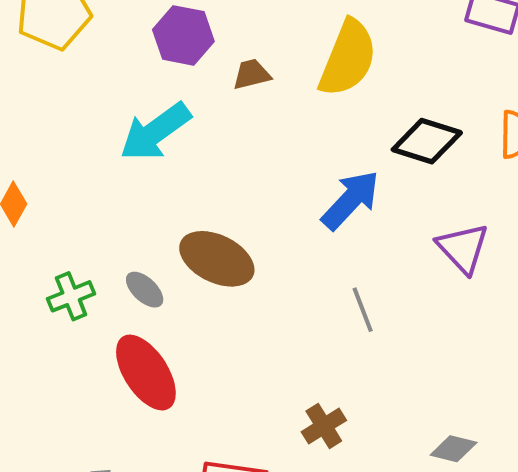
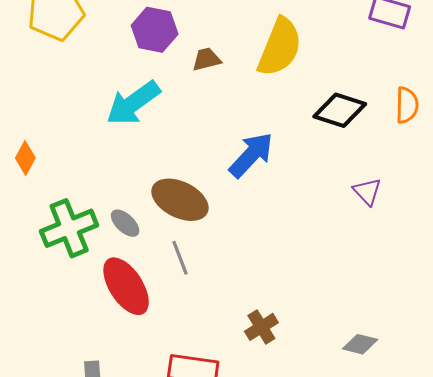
blue arrow: (351, 200) -> (251, 155), moved
purple triangle: (463, 248) -> (367, 192), size x0.7
green cross: (71, 296) -> (69, 228), size x1.6
gray line: (363, 310) -> (180, 258), moved

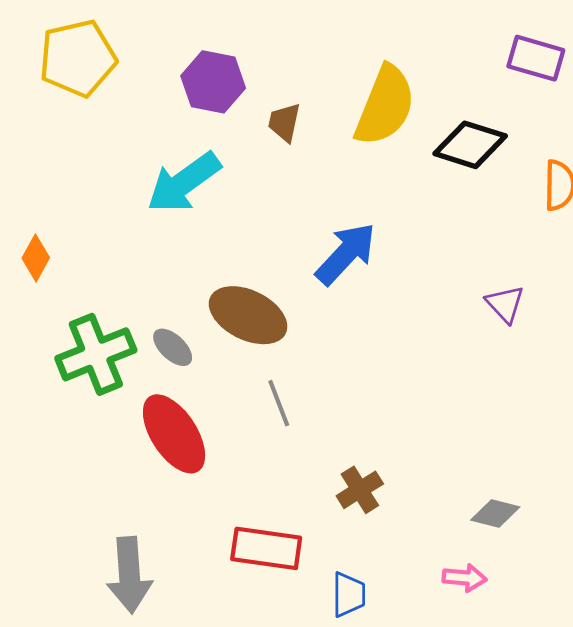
brown trapezoid: (206, 59) -> (284, 122), turned -64
black diamond: (340, 110) -> (470, 145), moved
gray line: (180, 258) -> (279, 403), moved

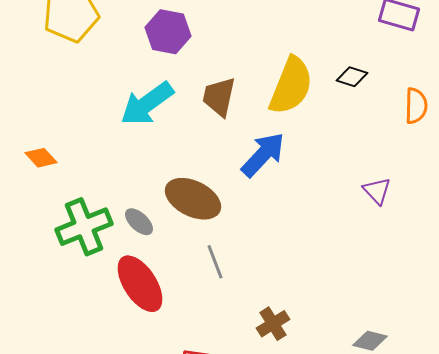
yellow semicircle: (385, 106) -> (291, 86), moved
brown trapezoid: (284, 122) -> (219, 97), moved, size x1.4
black diamond: (470, 145) -> (352, 77), size x0.6
orange diamond: (36, 258) -> (41, 158), turned -72

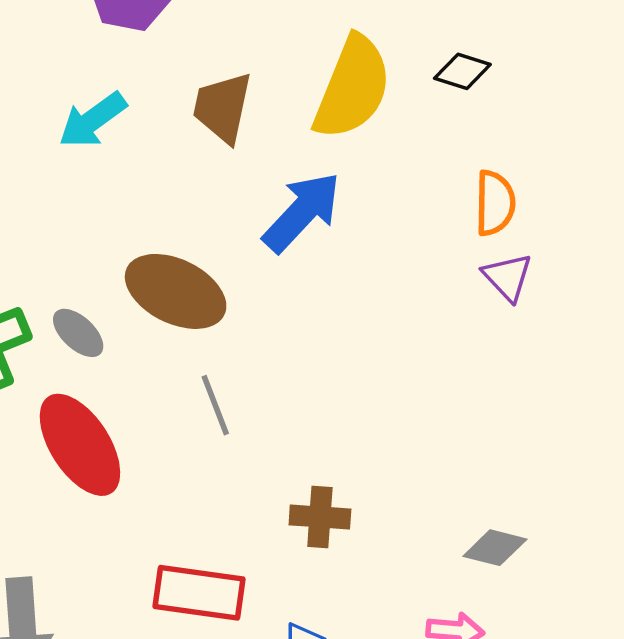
cyan arrow: (147, 104) -> (93, 120), size x0.7
orange semicircle: (416, 106) -> (495, 203), moved
brown cross: (273, 324) -> (320, 517), turned 36

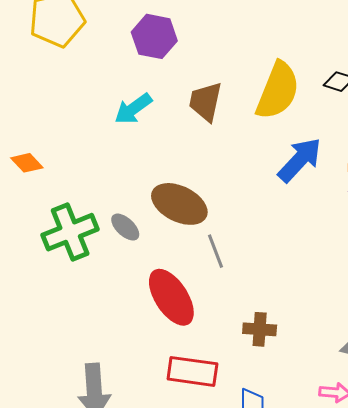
blue arrow: (302, 212) -> (300, 160), moved
gray line: (215, 405) -> (215, 251), moved
red ellipse: (80, 445) -> (171, 297), moved

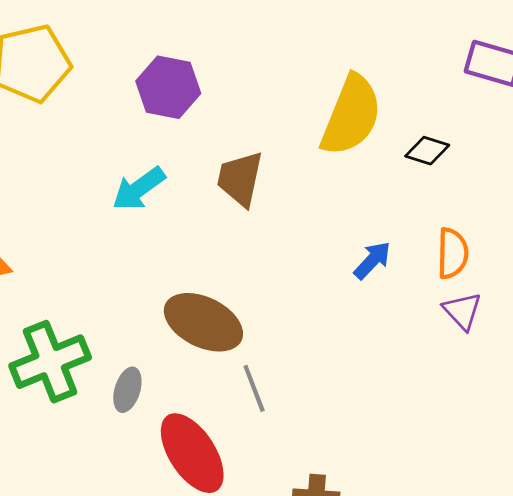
yellow semicircle: (278, 91) -> (351, 115), moved
blue arrow: (300, 160) -> (372, 260), size x0.6
gray ellipse: (125, 227) -> (127, 390), moved, turned 64

